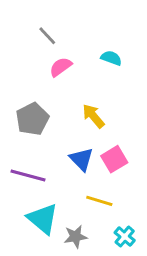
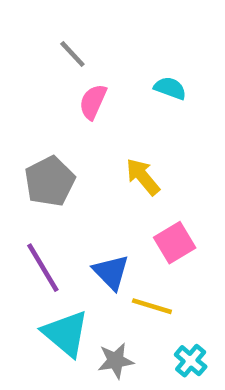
pink semicircle: (61, 67) -> (93, 102), turned -30
blue triangle: (81, 159) -> (111, 272), moved
purple line: (28, 176) -> (43, 268), turned 44

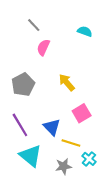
cyan semicircle: (170, 88) -> (85, 31), moved
gray star: (116, 361) -> (64, 166), moved
cyan cross: (191, 361) -> (89, 159), moved

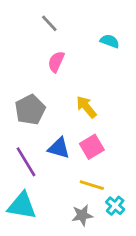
gray line: (34, 25) -> (49, 23), moved
pink square: (82, 113) -> (92, 147), moved
blue triangle: (52, 127) -> (59, 148), moved, turned -30
cyan triangle: (31, 156) -> (22, 206), moved, turned -30

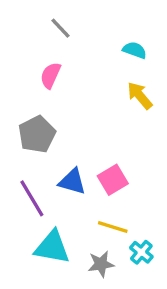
pink semicircle: (56, 62) -> (50, 75), moved
yellow arrow: (86, 107) -> (140, 96), moved
cyan triangle: (22, 206) -> (52, 247), moved

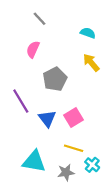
gray pentagon: (37, 134) -> (55, 79), moved
blue triangle: (72, 181) -> (47, 119), turned 36
purple line: (32, 198) -> (21, 101), moved

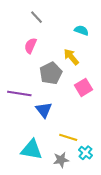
yellow arrow: (91, 63) -> (71, 57), moved
purple line: (21, 101) -> (19, 94), turned -50
pink square: (74, 118) -> (83, 87), moved

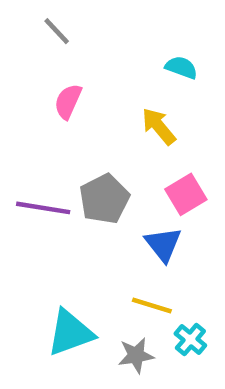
gray line: (37, 17) -> (57, 31), moved
gray pentagon: (51, 73) -> (104, 199), moved
blue triangle: (44, 110) -> (163, 244), moved
cyan triangle: (32, 150) -> (70, 333), turned -30

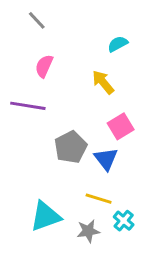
cyan semicircle: (181, 67) -> (118, 44), turned -48
gray pentagon: (104, 199) -> (71, 147), moved
purple line: (43, 208) -> (28, 106), moved

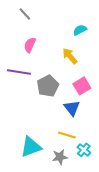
gray pentagon: (71, 147) -> (48, 86), moved

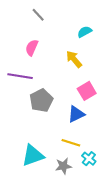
gray line: (25, 14) -> (38, 15), moved
gray pentagon: (48, 86) -> (41, 100), moved
blue triangle: (72, 108) -> (76, 114), turned 42

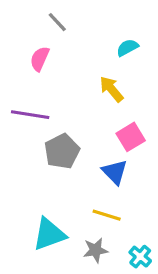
pink semicircle: (32, 48) -> (40, 59), moved
blue triangle: (76, 114) -> (115, 172), turned -48
cyan cross: (89, 159) -> (140, 257), moved

